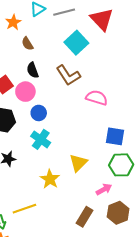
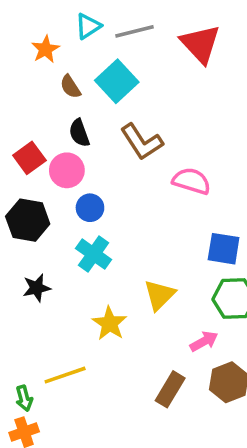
cyan square: (76, 43) -> (117, 81), moved

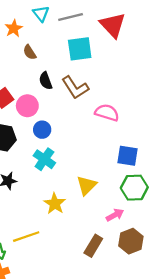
cyan triangle: (88, 26) -> (41, 14), turned -36
cyan square: (117, 81) -> (80, 49), moved, turned 35
black semicircle: (79, 133) -> (46, 81), moved

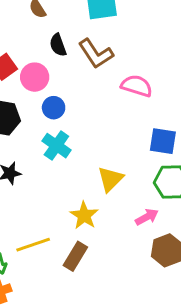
yellow star: (55, 204) -> (84, 215), moved
brown rectangle: (93, 246) -> (75, 256), moved

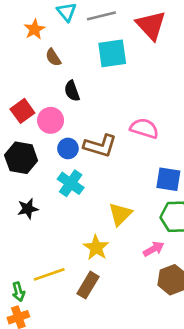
brown L-shape: (96, 54) -> (100, 146), moved, turned -40

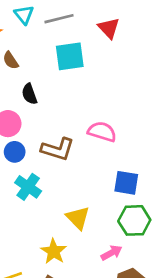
red triangle: (151, 25) -> (109, 28), size x0.7
blue circle: (68, 148) -> (15, 152), moved
yellow triangle: (120, 214) -> (78, 218), turned -30

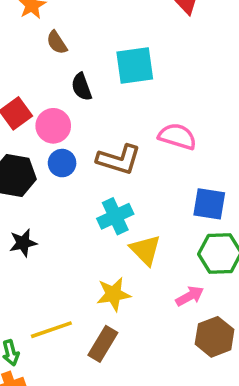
cyan square: (70, 56) -> (135, 66), moved
cyan cross: (28, 187) -> (115, 216), moved, turned 30
yellow star: (54, 251) -> (113, 294), turned 30

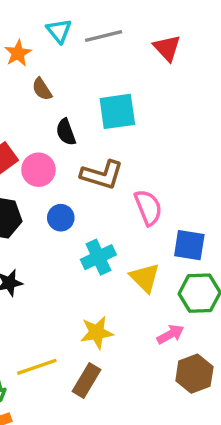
pink semicircle: (177, 136) -> (148, 207), moved, turned 51
brown L-shape: (119, 160) -> (102, 175), moved
blue circle: (62, 163) -> (61, 218), moved
yellow triangle: (145, 250) -> (145, 278), moved

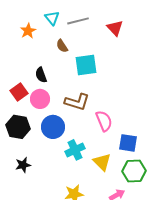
brown semicircle: (42, 89) -> (62, 46), moved
black semicircle: (66, 132) -> (41, 75), moved
blue circle: (61, 218) -> (53, 127), size x1.5

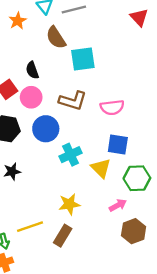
red triangle: (115, 28) -> (139, 17), moved
brown semicircle: (62, 46) -> (56, 38), size x1.5
pink semicircle: (104, 121) -> (112, 107), moved, turned 105
blue square: (128, 143) -> (118, 145), moved

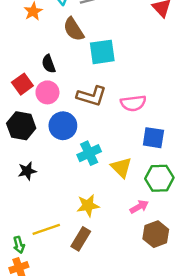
blue square: (118, 145) -> (153, 138), moved

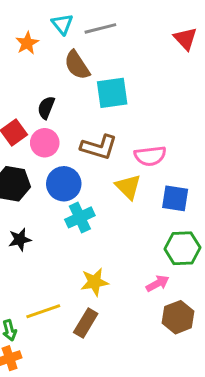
black semicircle: (49, 64) -> (46, 108), turned 42
cyan cross: (89, 153) -> (80, 217), moved
yellow triangle: (121, 167) -> (128, 187), moved

